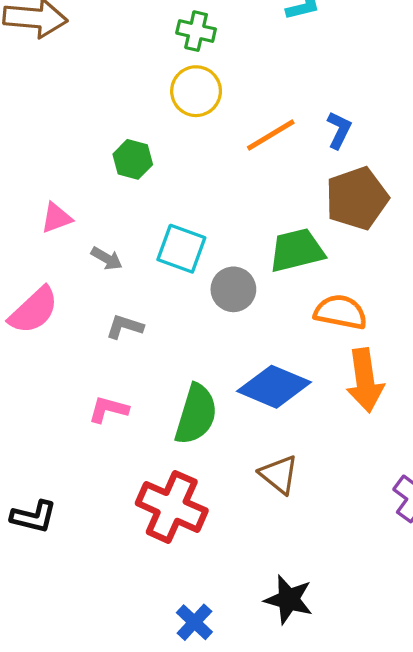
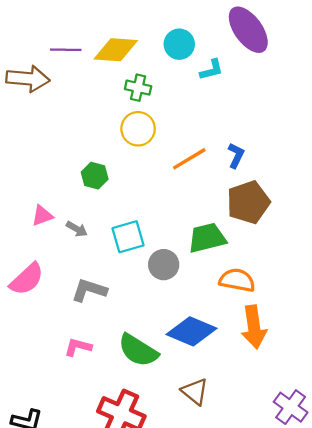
cyan square: (181, 249) -> (128, 237), turned -36
gray arrow: (107, 258) -> (77, 229), moved
gray L-shape: (125, 327) -> (89, 290), size x1.4
green semicircle: (196, 414) -> (138, 350), turned 105

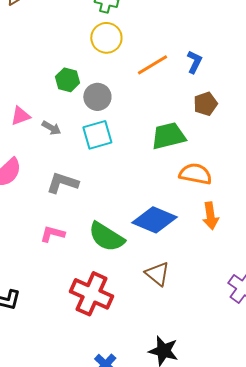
brown pentagon: (248, 202) -> (205, 104), size x0.6
gray circle: (164, 265) -> (97, 97), moved
orange arrow: (254, 327) -> (210, 216), size x0.7

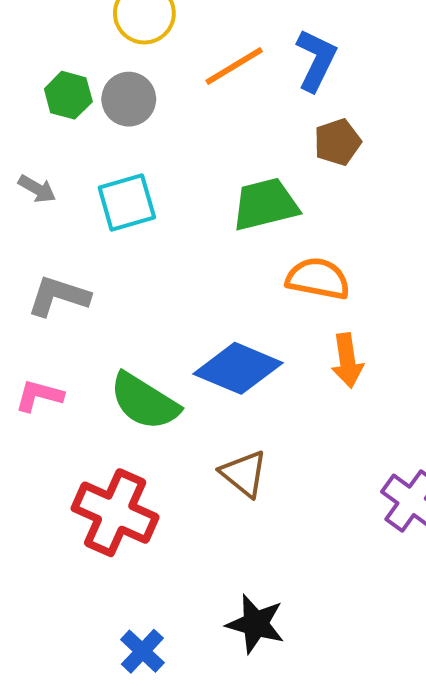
blue L-shape: (194, 62) -> (316, 60), size x1.4
gray circle: (97, 97) -> (129, 99), moved

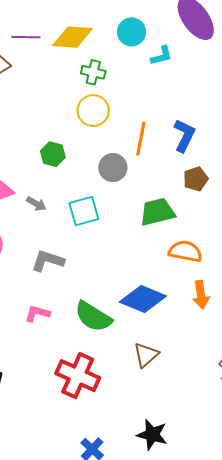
orange line: (234, 66) -> (141, 139), turned -48
gray circle: (129, 99) -> (113, 168), moved
brown triangle: (244, 474) -> (146, 355), turned 40

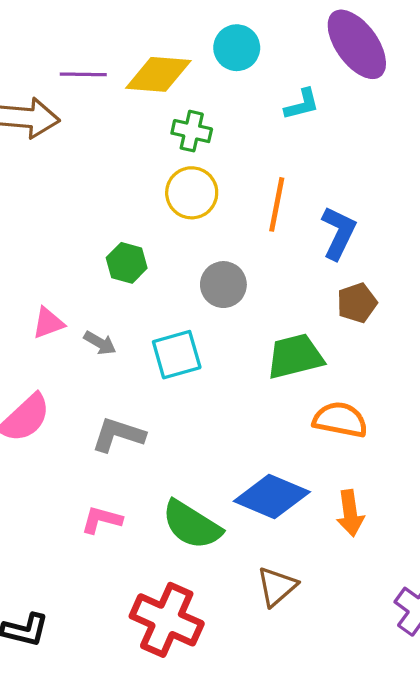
cyan circle: (132, 32) -> (237, 48), moved
orange line: (141, 139) -> (277, 204), moved
orange arrow: (201, 295) -> (350, 513), moved

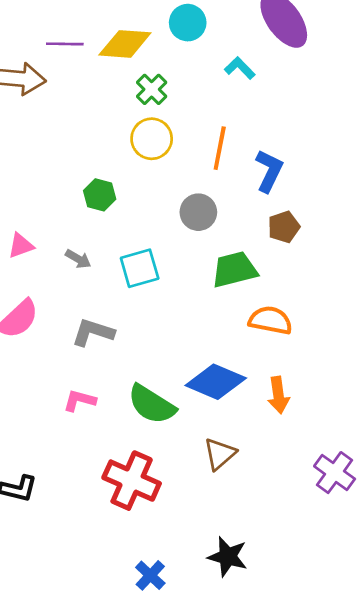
cyan L-shape: (302, 104) -> (240, 68), turned -120
green cross: (192, 131) -> (152, 89), turned 32
gray circle: (223, 285) -> (198, 212), moved
pink triangle: (48, 323) -> (21, 246), moved

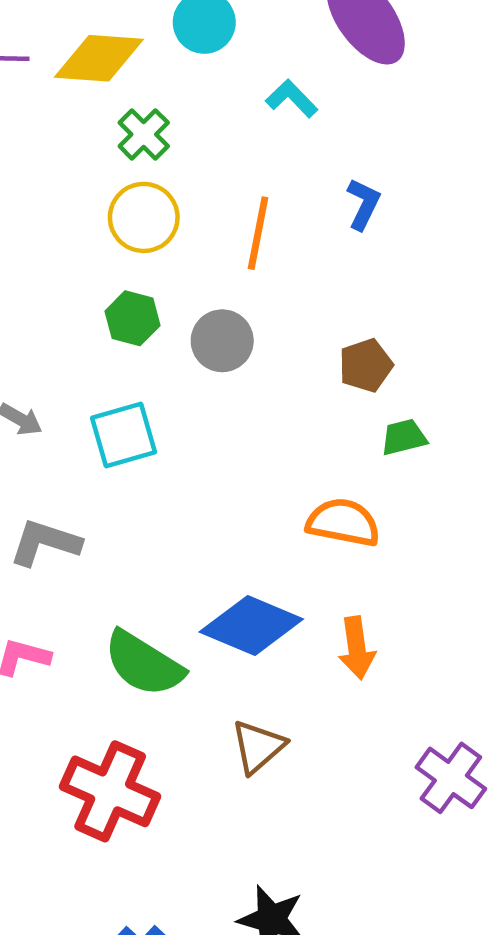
blue L-shape: (269, 171) -> (363, 204), moved, size x0.7
green hexagon: (100, 195) -> (132, 318), moved
green trapezoid: (234, 270) -> (404, 437), moved, size x0.6

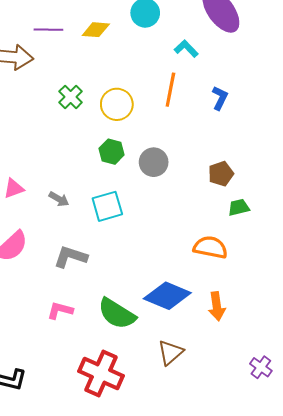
yellow diamond: (99, 58) -> (96, 30), size x0.7
green cross: (144, 134) -> (71, 97), moved
orange line: (258, 233) -> (170, 90), moved
purple cross: (451, 778) -> (261, 367), size x0.7

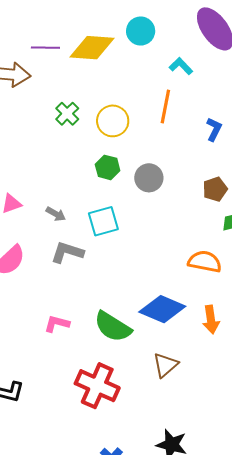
yellow diamond: (96, 30) -> (92, 48), size x1.6
blue L-shape: (220, 98) -> (214, 129), moved
gray L-shape: (71, 257) -> (67, 252), moved

